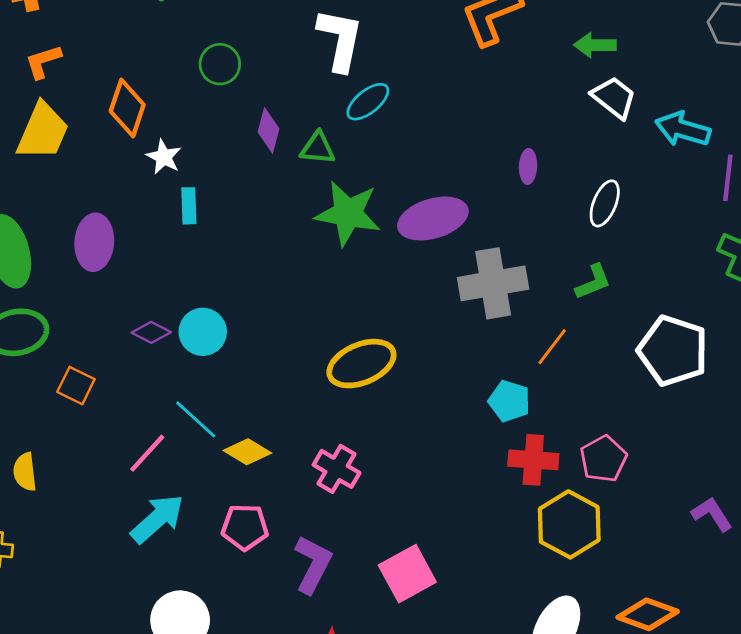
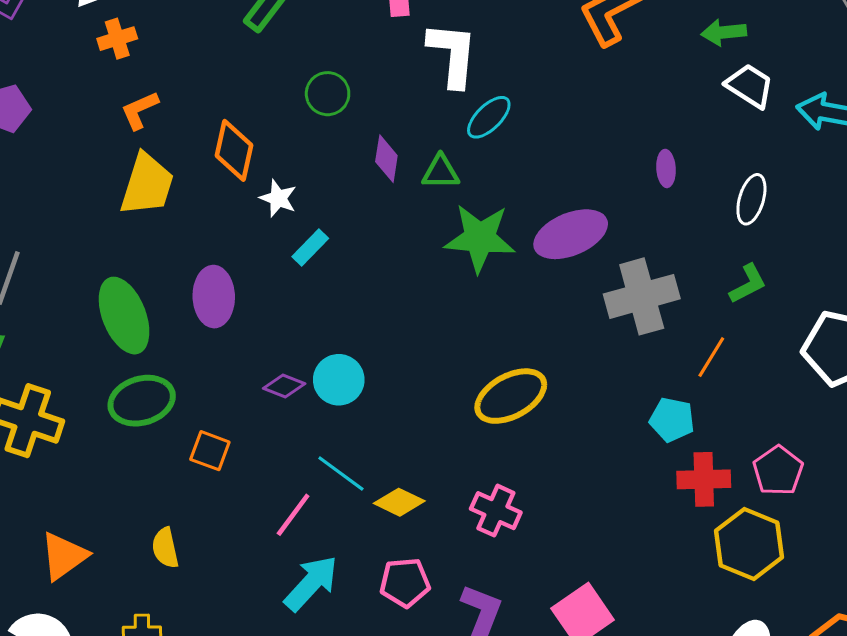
cyan rectangle: (189, 206) -> (310, 247), turned 52

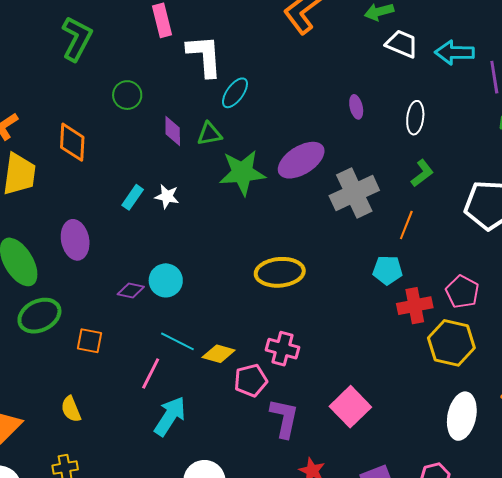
white star: (278, 198) -> (167, 196), moved
yellow ellipse: (511, 396) -> (280, 272), turned 33
pink pentagon: (405, 582) -> (251, 380), moved

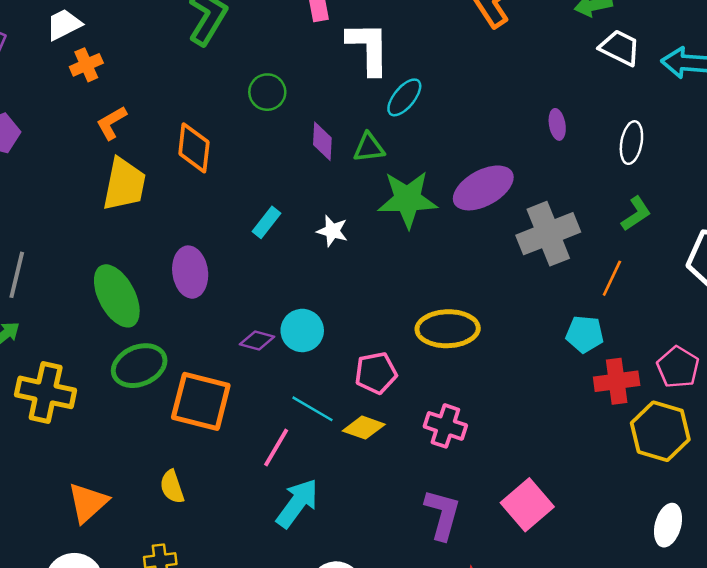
white star: (167, 196) -> (332, 231), moved
orange square: (89, 341) -> (201, 401), size x1.8
pink pentagon: (251, 380) -> (376, 373), moved
white ellipse: (462, 416) -> (668, 525), size x0.7

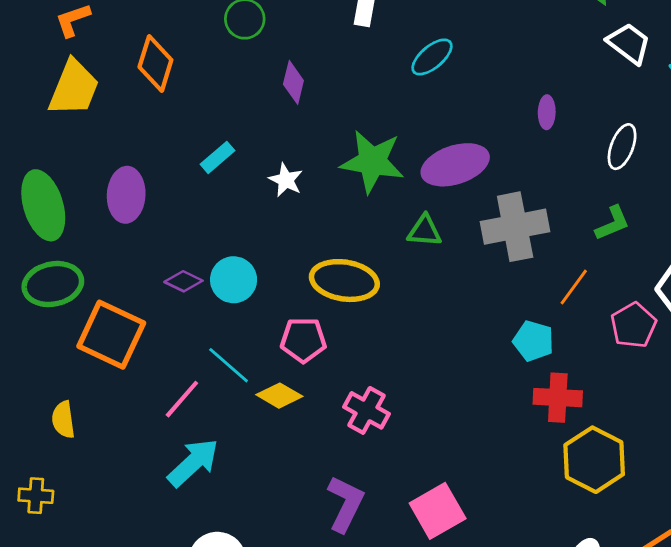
cyan ellipse: (404, 97) -> (432, 57), moved
green triangle: (369, 148) -> (425, 231), moved
yellow ellipse: (448, 329) -> (344, 281), moved
pink pentagon: (678, 367) -> (633, 325), moved

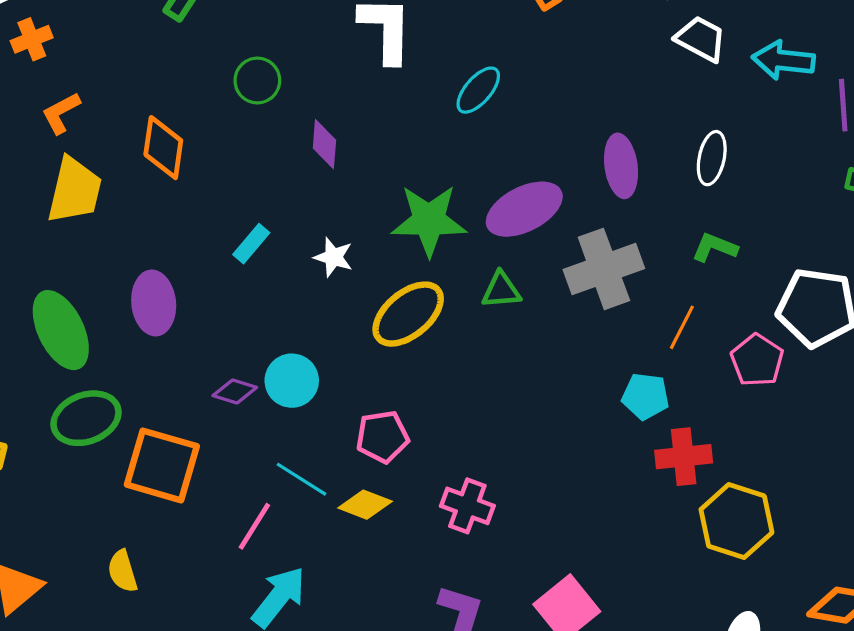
purple ellipse: (547, 112) -> (621, 166), moved, size x1.6
green L-shape: (612, 223) -> (715, 247), turned -126
yellow ellipse: (344, 281) -> (408, 314), moved, turned -40

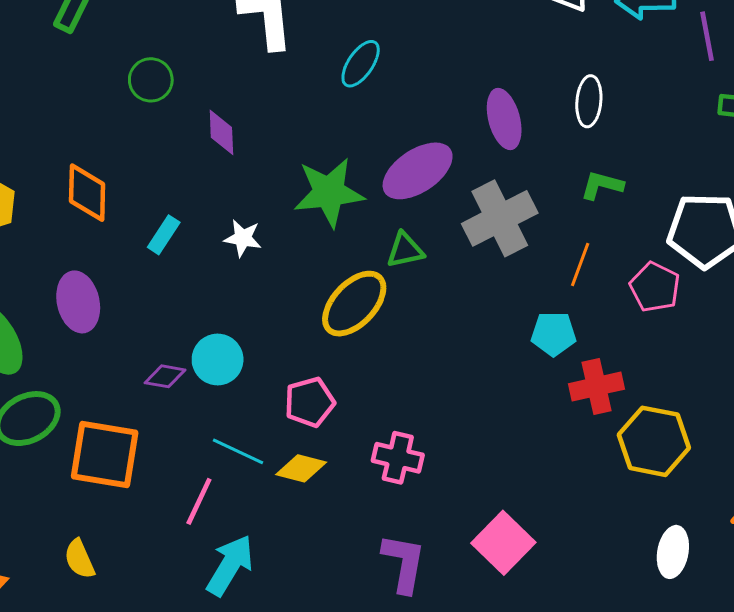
orange diamond: (163, 148) -> (87, 193), moved
yellow ellipse: (408, 314) -> (354, 304), moved

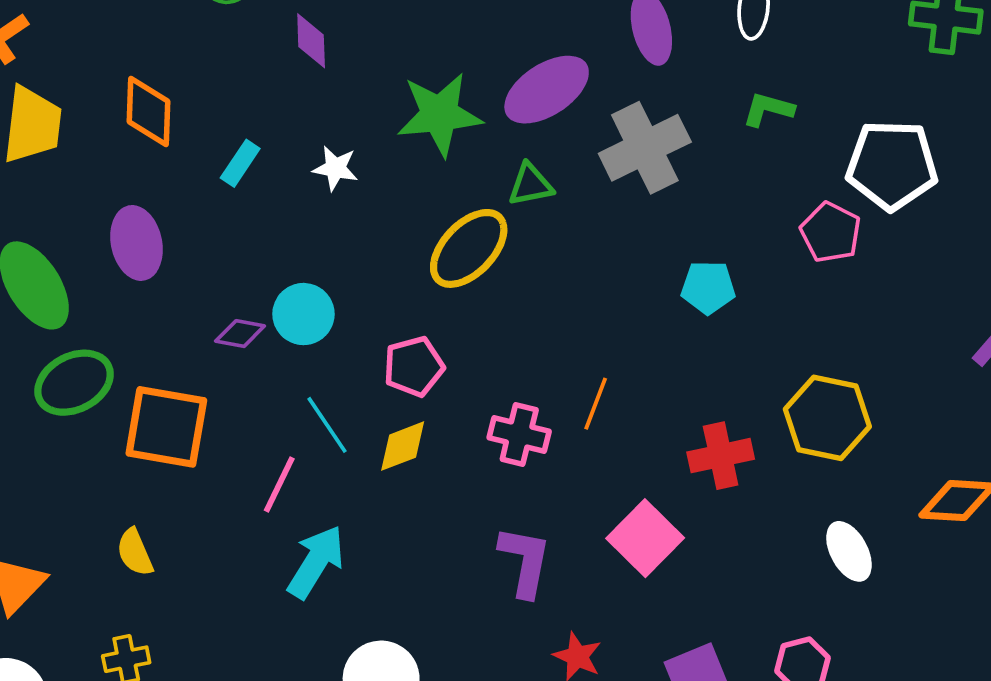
orange line: (580, 265) -> (596, 404), moved
red cross: (597, 386) -> (721, 456), moved
cyan line: (238, 451) -> (327, 425), turned 30
yellow diamond: (301, 468) -> (403, 446), turned -36
white ellipse: (673, 552) -> (849, 551), turned -39

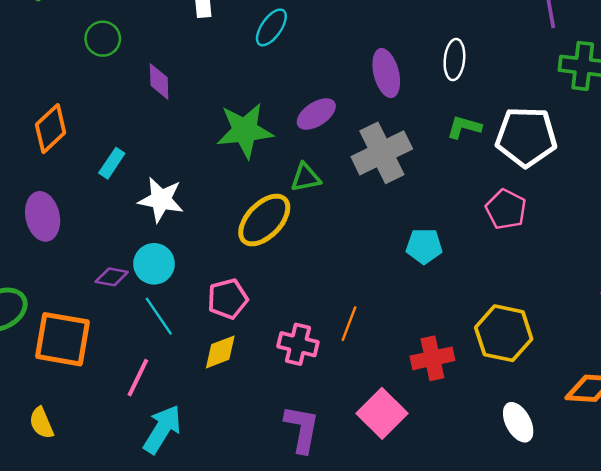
purple ellipse: (547, 90) -> (316, 114), size x0.7
orange diamond: (149, 111) -> (51, 129), turned 45
white pentagon: (892, 165) -> (526, 137), moved
white star: (335, 168) -> (161, 200), moved, size x1.5
cyan line: (327, 425) -> (159, 316), moved

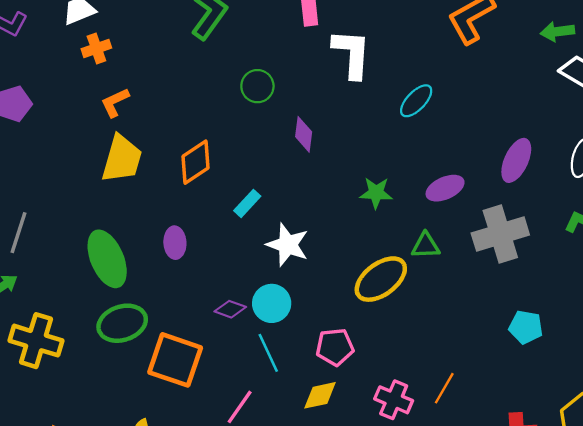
purple ellipse: (386, 73) -> (516, 160), turned 30
green star: (245, 131) -> (376, 193), size x0.6
purple ellipse: (43, 216) -> (175, 243), size x0.7

